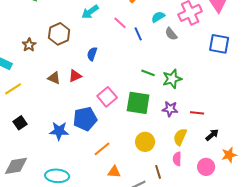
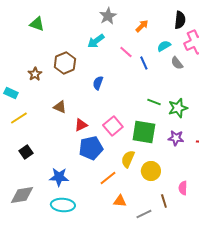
red triangle: (75, 76) -> (81, 125), moved
blue star: (59, 131) -> (59, 177), moved
yellow semicircle: (180, 137) -> (128, 159), moved

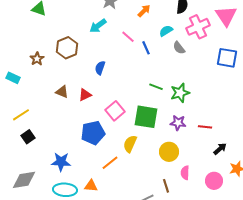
yellow line: (19, 118) -> (21, 115), moved
red triangle: (81, 125) -> (85, 95), moved
yellow circle: (151, 171) -> (169, 152), moved
orange triangle: (120, 201) -> (91, 186), moved

